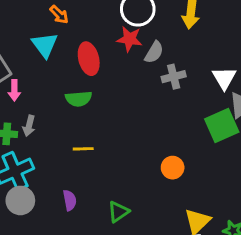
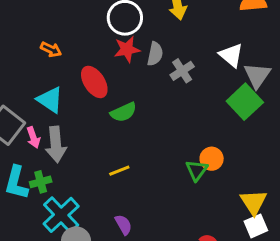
cyan triangle: (45, 45) -> (50, 100), moved
green semicircle: (79, 99) -> (123, 112), moved
gray arrow: (29, 126) -> (56, 144), moved, size x1.6
green triangle: (118, 212) -> (197, 170), moved

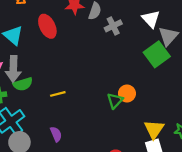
green semicircle: (123, 112) -> (23, 84), moved

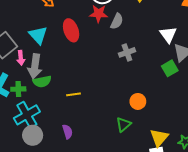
gray cross: (113, 26) -> (127, 52), moved
green square: (157, 54) -> (170, 68), size x0.7
green triangle: (115, 101) -> (124, 124), moved

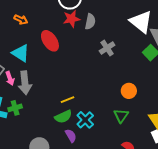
white triangle: (168, 35) -> (141, 22), size x1.4
green semicircle: (42, 81) -> (63, 117), moved
cyan cross: (27, 115) -> (85, 120), moved, size x0.7

